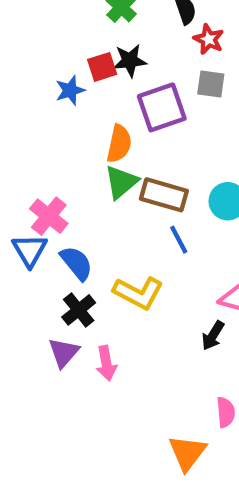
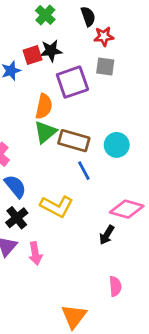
red star: (209, 39) -> (104, 36), turned -30
orange triangle: (187, 453) -> (74, 316), moved

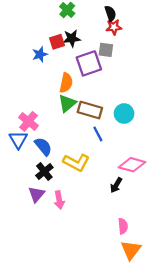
black semicircle: (88, 16) -> (110, 13), moved
gray square: (105, 66) -> (106, 50), moved
orange triangle: (74, 316) -> (131, 250), moved

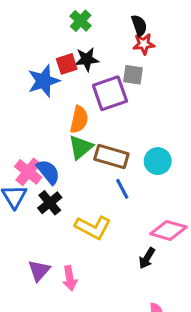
blue star: (40, 54) -> (44, 81), size x1.5
blue semicircle: (43, 146) -> (48, 172), moved
black cross: (44, 172) -> (50, 203), moved

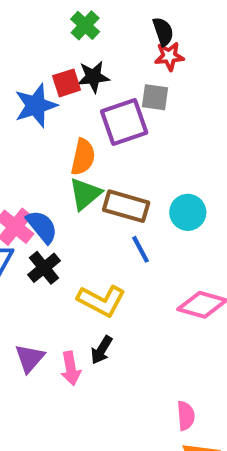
black arrow: (147, 258) -> (102, 350), moved

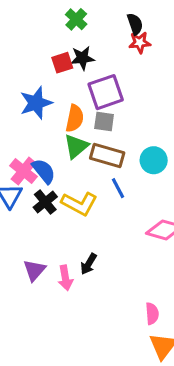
gray square: (155, 97) -> (104, 122), moved
blue star: (36, 106) -> (36, 103), moved
yellow L-shape: (102, 301) -> (79, 204), moved

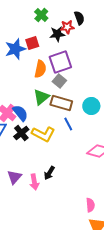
red star: (140, 43) -> (67, 27), moved
black star: (82, 58) -> (57, 34), moved
blue star: (36, 103) -> (15, 49), moved
orange semicircle: (75, 118) -> (40, 69), moved
gray square: (104, 122) -> (59, 81), turned 32

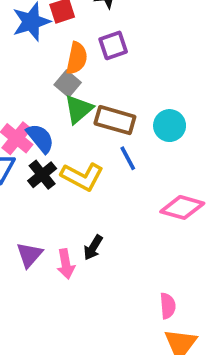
purple square: (60, 62) -> (113, 45), size x0.7
gray square: (59, 81) -> (68, 84), moved

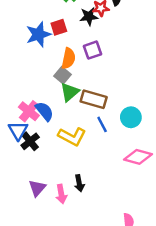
cyan circle: (170, 126) -> (131, 117), moved
black cross: (42, 175) -> (30, 141), moved
black arrow: (93, 248) -> (79, 183), turned -42

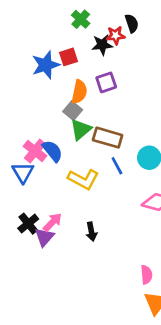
black cross: (30, 141) -> (28, 224), moved
pink arrow: (61, 194) -> (52, 222), moved, turned -126

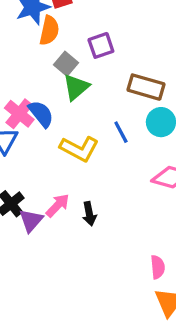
purple square: (106, 82) -> (101, 45), moved
orange semicircle: (79, 92) -> (49, 30), moved
brown rectangle: (108, 138) -> (146, 87), moved
pink arrow: (52, 222) -> (58, 205), moved

